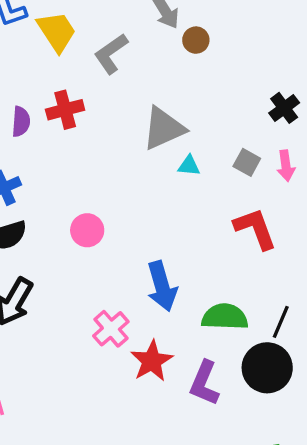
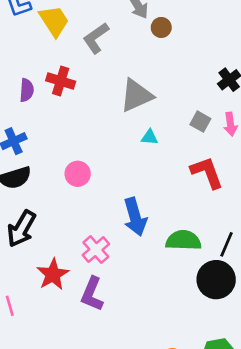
red cross: (65, 110) -> (61, 81), turned 32
cyan triangle: (189, 166) -> (149, 137), moved
red star: (152, 361) -> (53, 274), moved
purple L-shape: (204, 383) -> (92, 294), moved

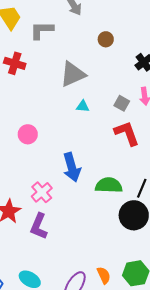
brown circle: (161, 27) -> (106, 39), moved
gray L-shape: (96, 38) -> (42, 30), turned 35
gray square: (200, 122) -> (122, 103), moved

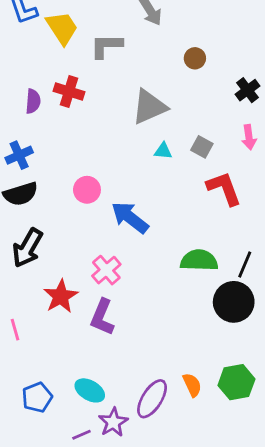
gray square: (122, 103) -> (202, 147), moved
blue arrow: (72, 167) -> (130, 217), moved, turned 144

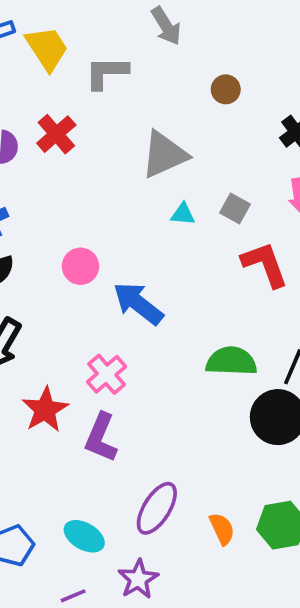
red cross: (69, 92) -> (56, 134), turned 32
purple ellipse: (152, 399) -> (157, 508), moved
purple star: (113, 422) -> (138, 579), moved

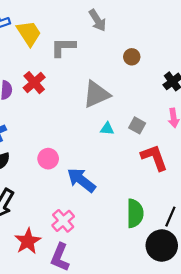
green semicircle: (231, 361) -> (135, 213), turned 88

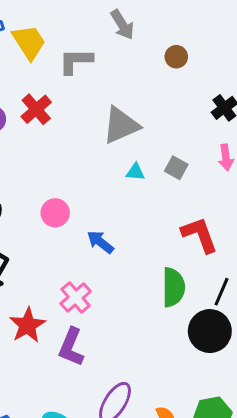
brown circle: (132, 57) -> (176, 57), moved
red L-shape: (154, 158) -> (200, 235), moved
blue arrow: (81, 180) -> (100, 242), size x0.7

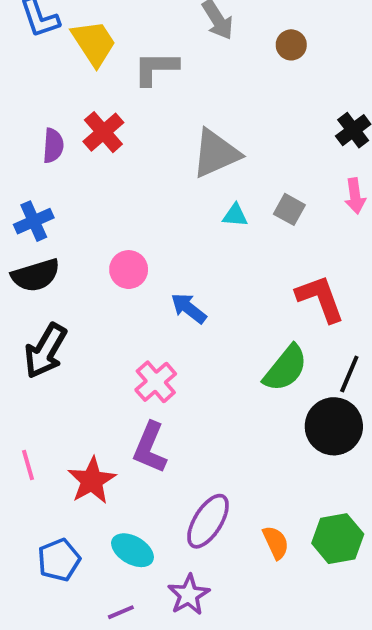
brown circle: (176, 57) -> (291, 45), moved
green semicircle: (173, 287) -> (285, 368), turned 39
red star: (27, 325) -> (92, 481), moved

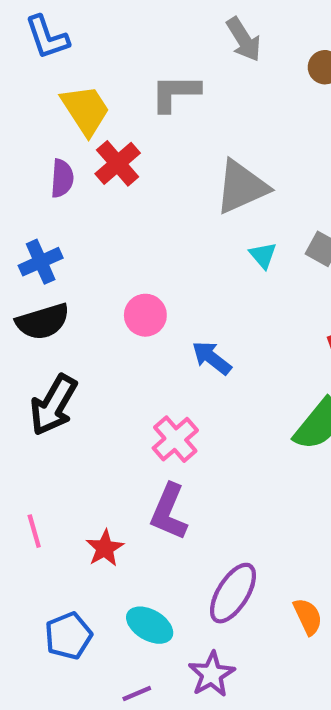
yellow trapezoid: (94, 43) -> (86, 110), moved
cyan triangle: (235, 215) -> (263, 255), turned 44
red star: (92, 481) -> (105, 548), size x0.7

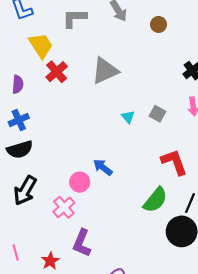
gray L-shape: (175, 93) -> (74, 18), moved
purple semicircle: (62, 178) -> (18, 84), moved
gray triangle: (242, 187) -> (105, 71), moved
pink circle: (145, 315) -> (80, 182), moved
pink cross: (175, 439) -> (64, 207), moved

